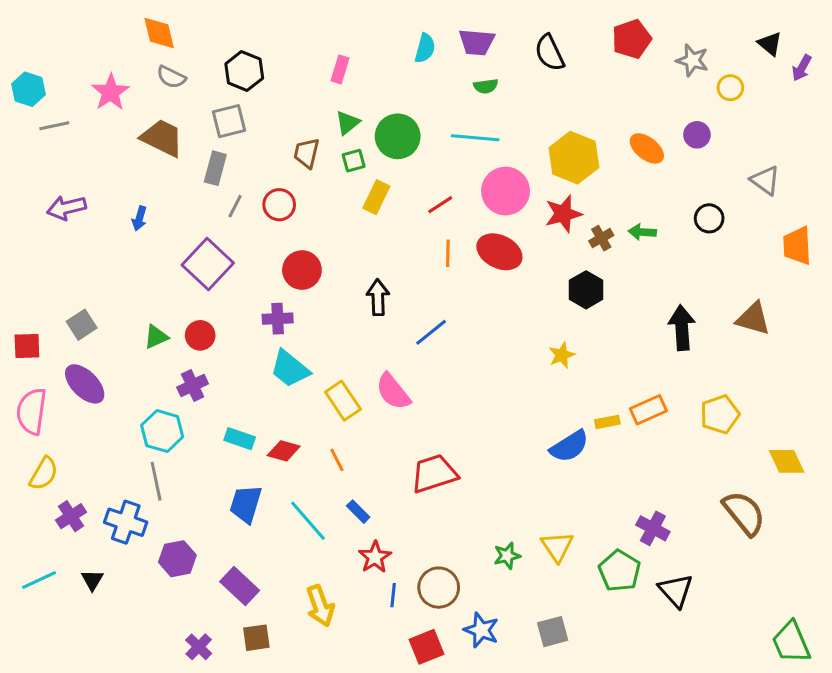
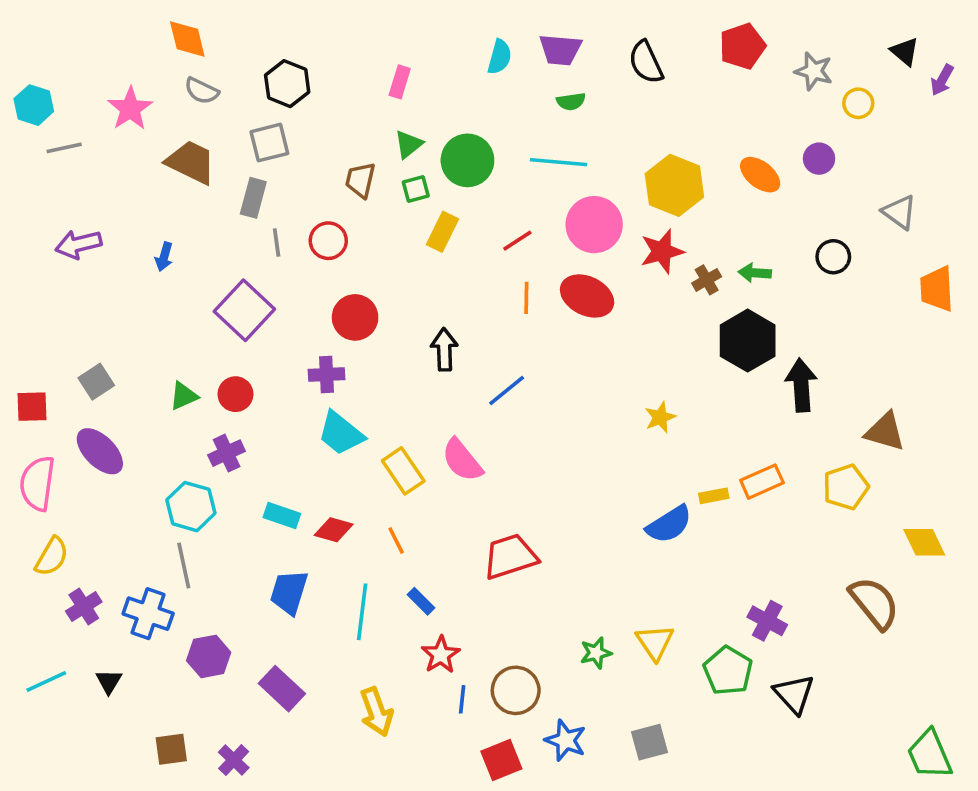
gray line: (235, 206) -> (277, 242), turned -35
black hexagon: (586, 290) -> (748, 341), moved, size x1.4
brown triangle: (753, 319) -> (885, 432), moved
cyan line: (308, 521) -> (362, 612), turned 48
brown square: (256, 638) -> (171, 749), moved

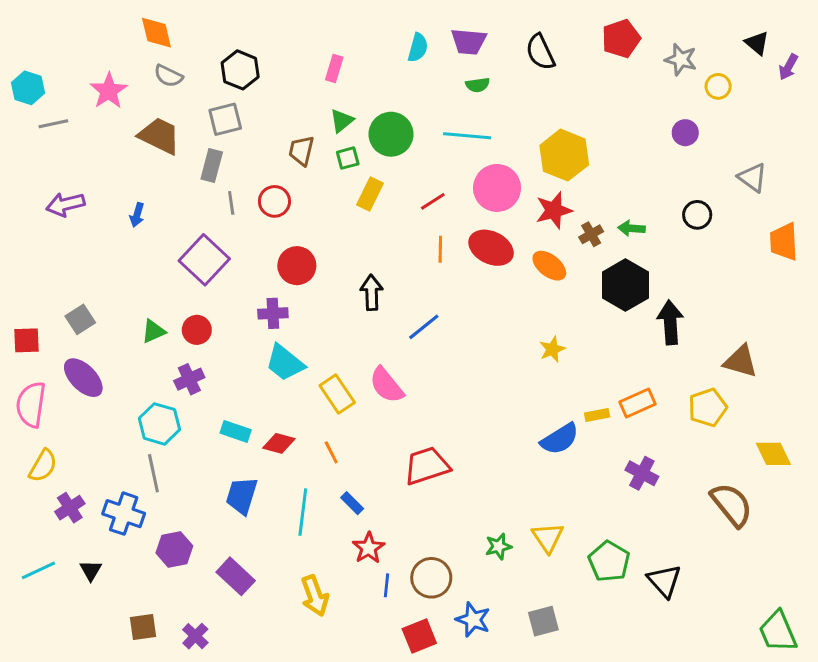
orange ellipse: (760, 175) -> (549, 266), moved
purple cross: (767, 621) -> (642, 473), moved

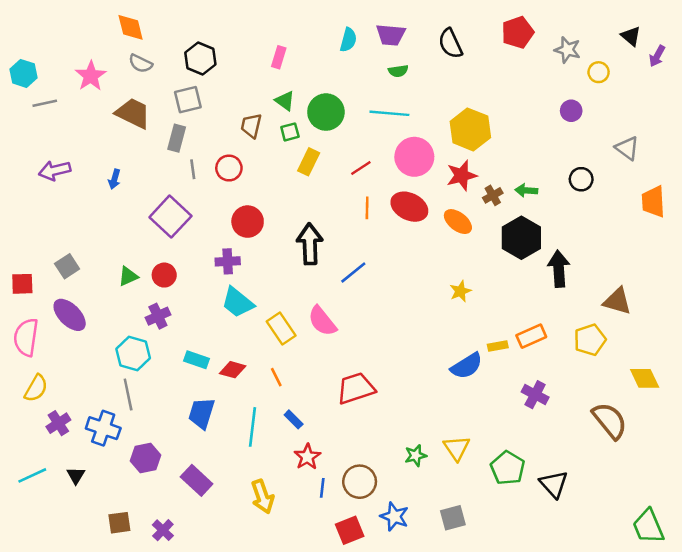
green triangle: (342, 121) -> (285, 101), turned -45
black arrow: (372, 293) -> (310, 244), size x1.4

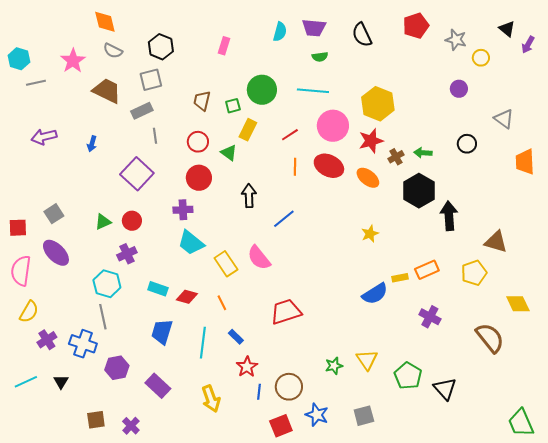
green triangle: (285, 101) -> (229, 153), moved
gray rectangle: (177, 138) -> (142, 111), turned 50
red circle: (229, 168) -> (198, 142), moved
black arrow: (310, 244) -> (249, 196), size x0.7

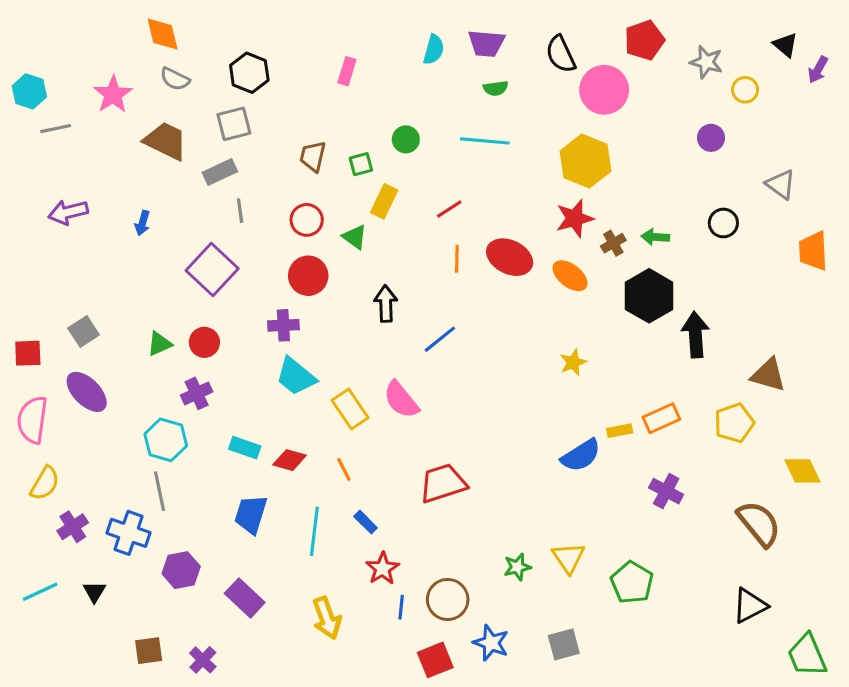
green circle: (262, 90) -> (406, 139), size x0.6
pink circle: (333, 126) -> (604, 90), moved
black triangle: (445, 389) -> (750, 606), moved, turned 45

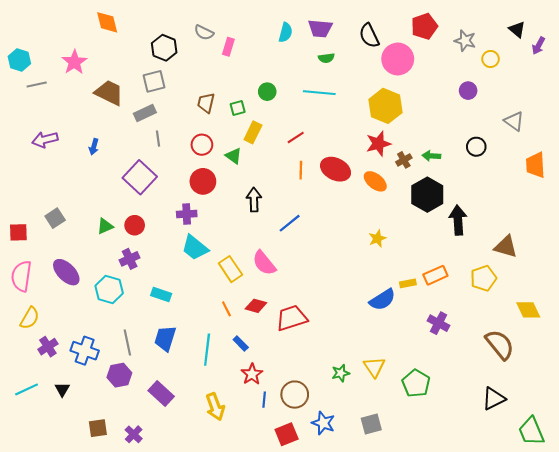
gray semicircle: (175, 79) -> (204, 32), moved
purple ellipse: (87, 392) -> (66, 272), moved
red diamond: (290, 460) -> (256, 306), moved
gray line: (159, 491) -> (127, 343), moved

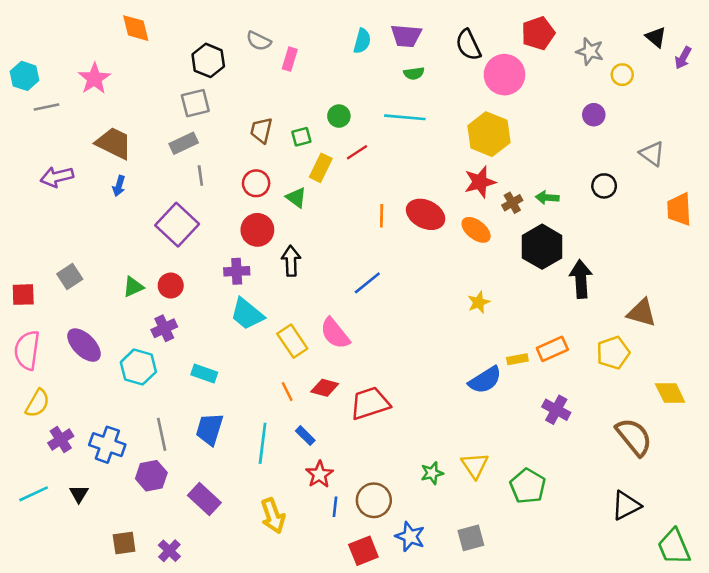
brown trapezoid: (109, 93) -> (114, 143), moved
red line: (296, 138) -> (357, 152), moved
black arrow: (254, 200) -> (291, 261), moved

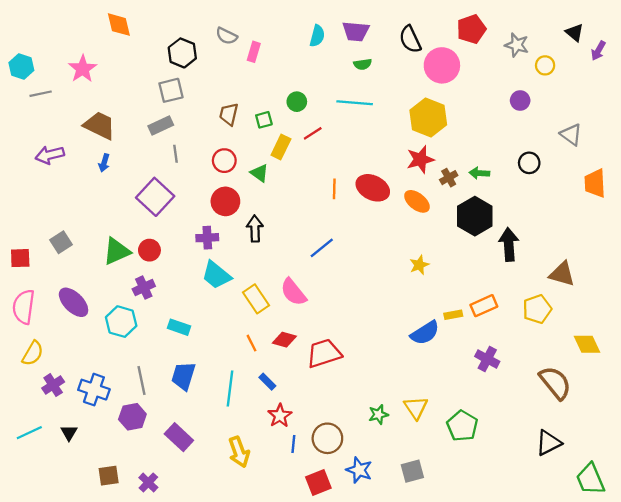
green triangle: (133, 287) -> (117, 251), size x1.5

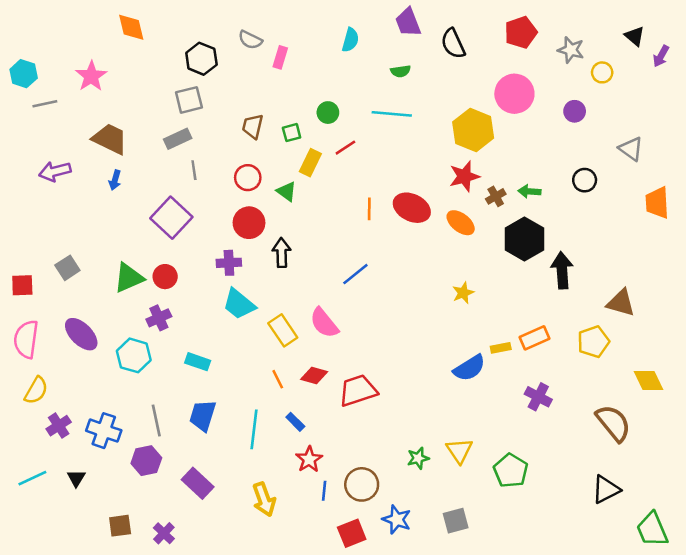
purple trapezoid: (356, 31) -> (408, 22), moved, turned 64
pink circle: (442, 65) -> (514, 94), moved

